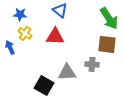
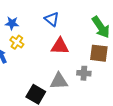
red triangle: (55, 36) -> (60, 46), moved

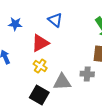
yellow cross: (17, 42) -> (40, 66), moved
red triangle: (60, 46) -> (40, 43), moved, turned -30

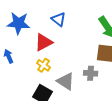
blue star: (15, 24) -> (19, 23), size x1.6
gray triangle: (62, 82) -> (66, 81), turned 36

